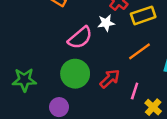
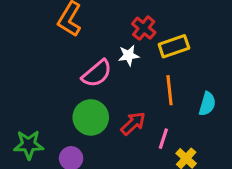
orange line: (139, 51) -> (169, 90), turned -60
green star: (24, 80) -> (29, 145), moved

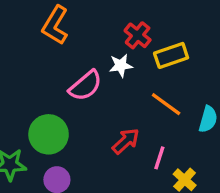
orange line: (169, 90) -> (166, 104), turned -48
green circle: (91, 117) -> (49, 134), moved

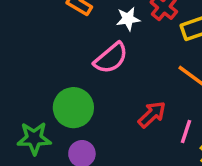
white star: (121, 65) -> (128, 19), moved

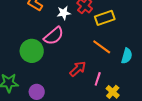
green circle: (73, 108) -> (32, 51), moved

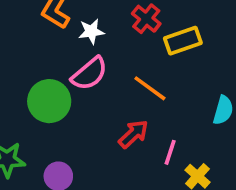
white star: (64, 13) -> (91, 31), moved
orange line: (102, 47) -> (150, 88), moved

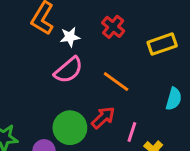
yellow rectangle: (183, 41) -> (162, 44), moved
green circle: (49, 101) -> (70, 128), moved

